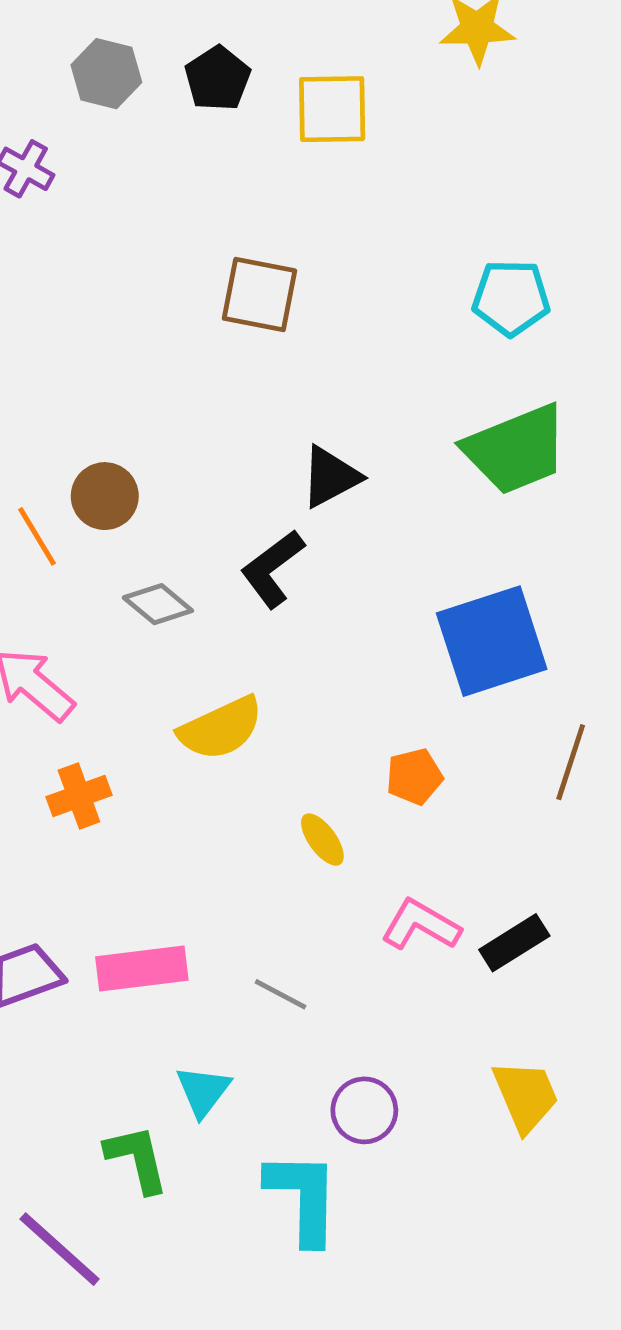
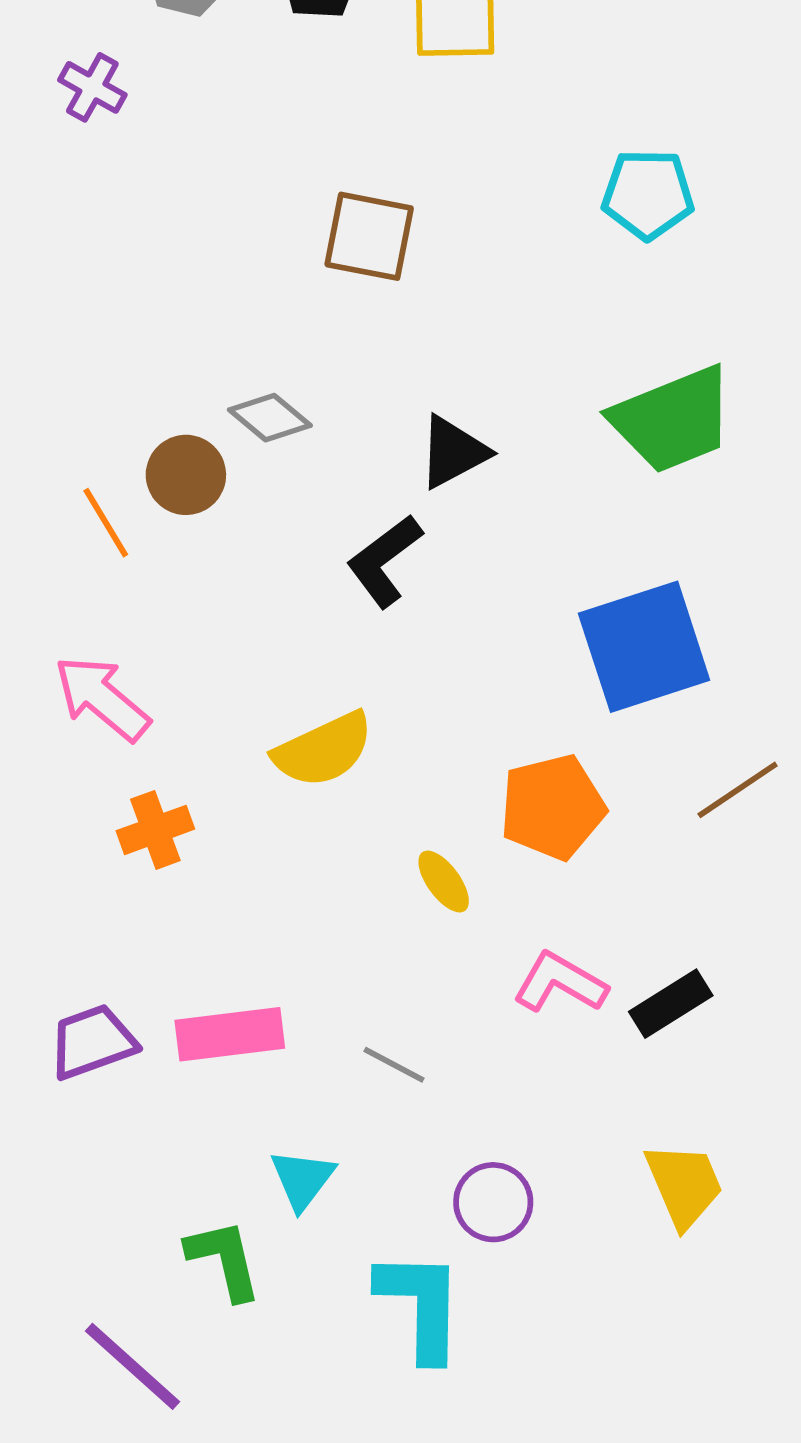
cyan pentagon: (511, 298) -> (648, 194), moved
gray diamond: (158, 604) -> (270, 418), moved
brown line: (571, 762) -> (738, 790), turned 38
orange pentagon: (414, 777) -> (552, 807), size x1.6

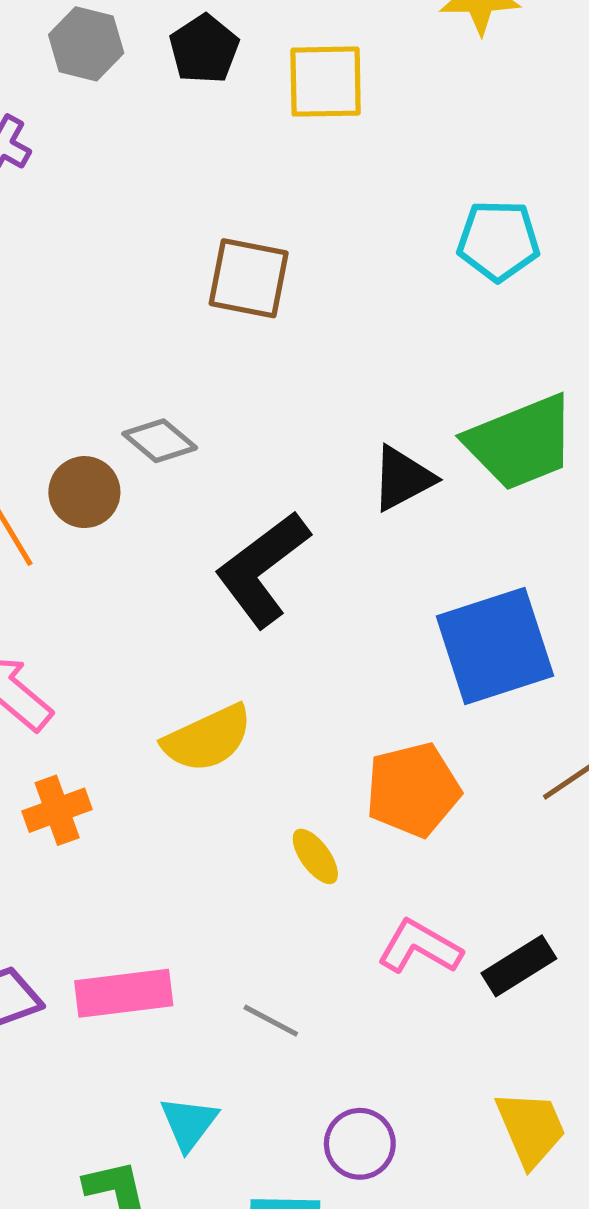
black triangle: (453, 452) -> (403, 478), moved
black L-shape: (384, 561) -> (262, 569), size x1.4

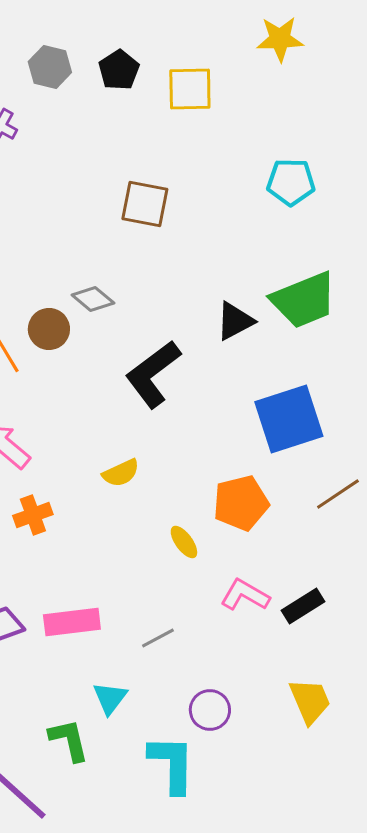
yellow semicircle: (208, 738) -> (121, 473), size x0.7
gray line: (271, 1021) -> (158, 638), turned -56

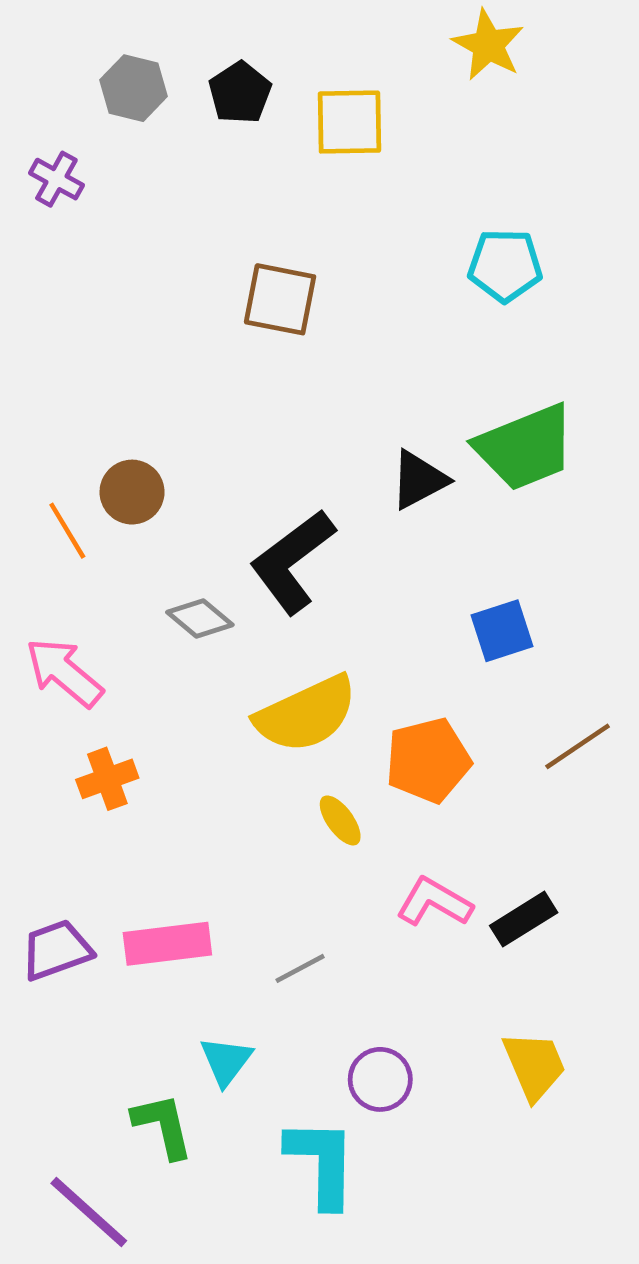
yellow star: (280, 39) -> (488, 45), turned 30
gray diamond: (93, 299) -> (200, 618), moved
blue square: (289, 419) -> (502, 631), size x0.6
yellow semicircle: (121, 473) -> (306, 714), moved, size x1.8

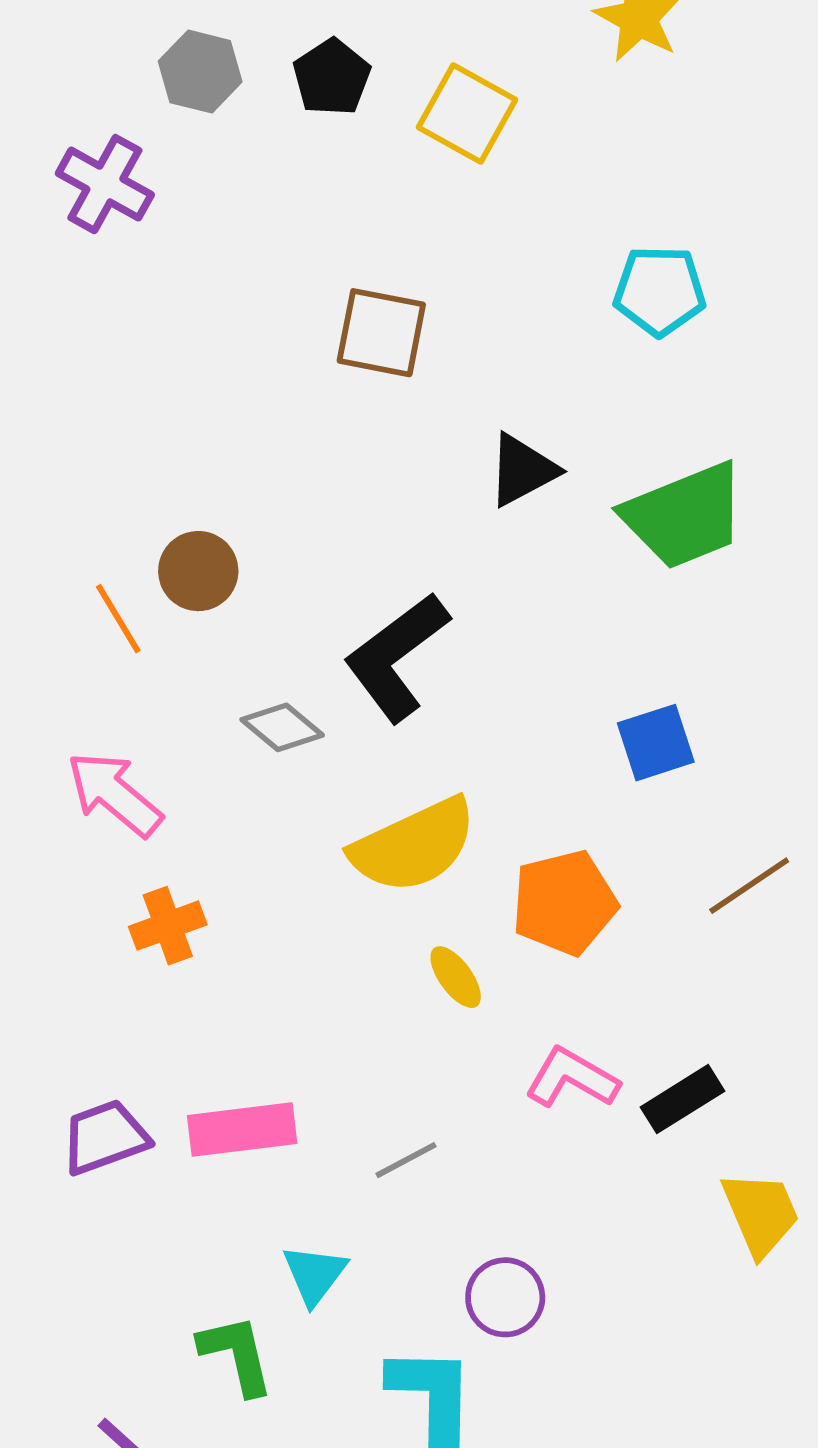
yellow square: (349, 122) -> (467, 114), turned 30
purple cross: (56, 179) -> (105, 184), size x1.4
black triangle: (419, 480) -> (522, 470), moved
yellow trapezoid: (534, 1066) -> (761, 1213), moved

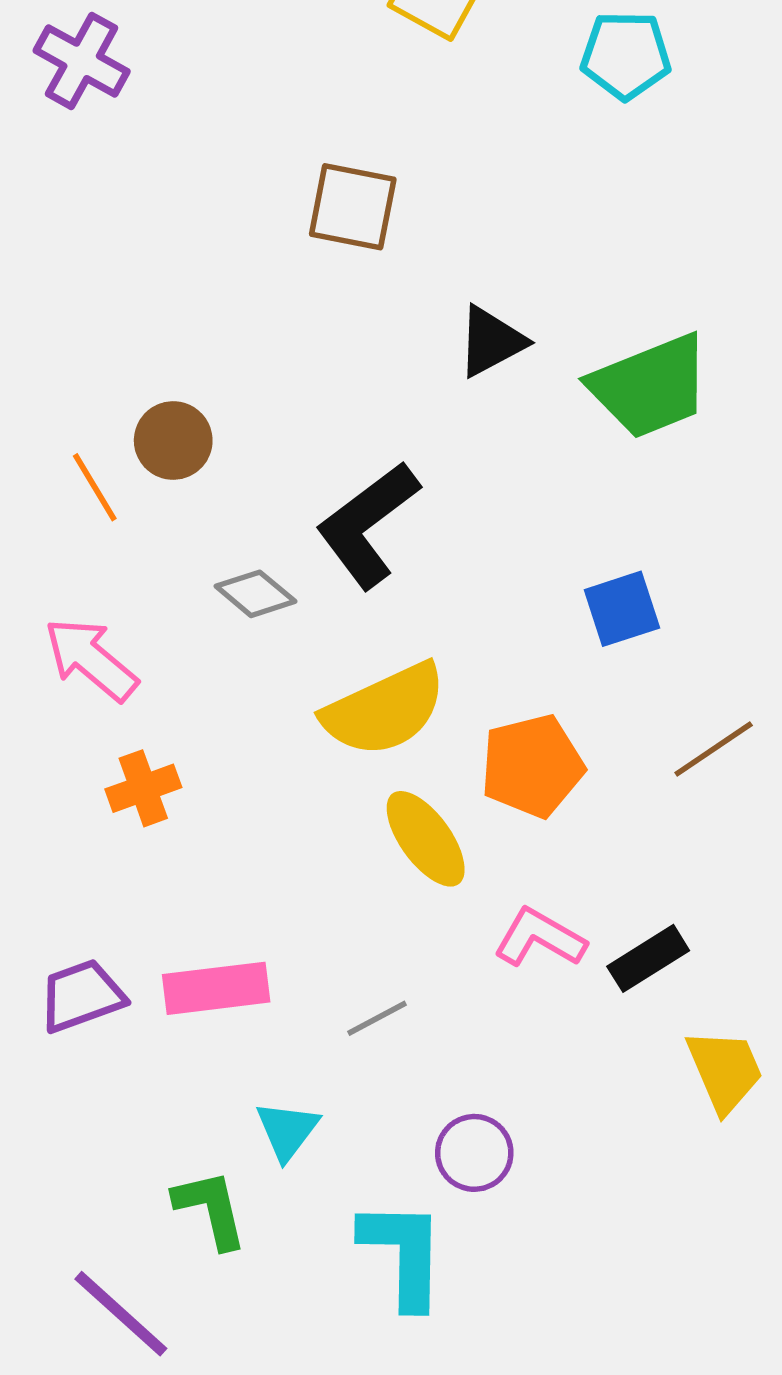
cyan pentagon: (660, 291) -> (626, 55), moved
yellow ellipse: (456, 977) -> (426, 839), size x1.6

